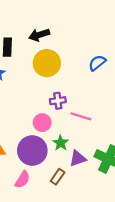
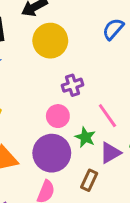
pink line: (81, 116) -> (107, 116), moved, turned 48

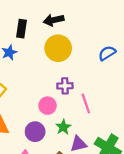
pink line: (107, 116) -> (86, 103), moved
purple circle: (52, 153) -> (35, 132), size x0.7

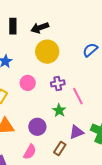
black rectangle: (21, 29) -> (13, 26), moved
pink circle: (48, 106) -> (28, 83), moved
green star: (63, 127) -> (59, 110), moved

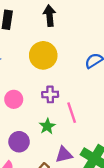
black arrow: (40, 28) -> (49, 16), moved, turned 96
pink circle: (28, 83) -> (14, 99), moved

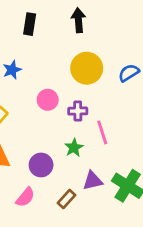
yellow circle: (43, 55) -> (87, 68), moved
pink circle: (14, 99) -> (48, 100), moved

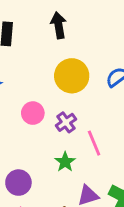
purple cross: (78, 111) -> (66, 122), turned -30
purple circle: (41, 165) -> (18, 183), moved

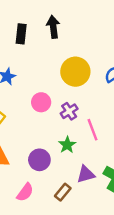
black arrow: (59, 25) -> (53, 27), moved
purple circle: (18, 183) -> (39, 160), moved

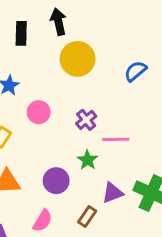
yellow circle: (75, 72) -> (78, 59), moved
pink circle: (41, 102) -> (39, 112), moved
pink line: (92, 130) -> (116, 139), turned -65

